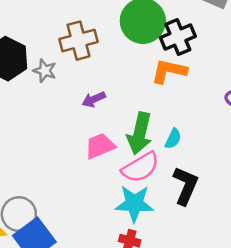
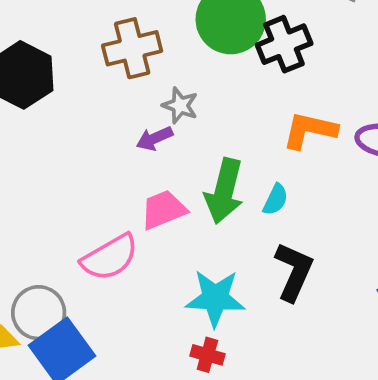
gray star: (45, 71) -> (180, 105), moved
orange L-shape: (169, 71) -> (310, 130), moved
pink semicircle: (140, 167) -> (110, 257), moved

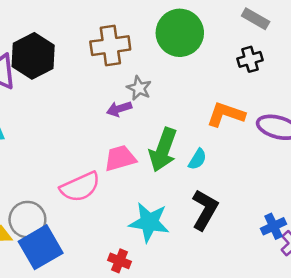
black cross: (284, 44) -> (250, 59), moved, size x0.7
red cross: (207, 355) -> (120, 261), moved

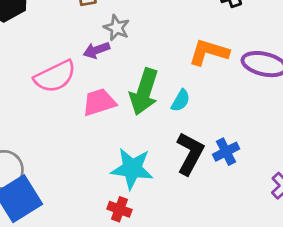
pink semicircle: (80, 187) -> (55, 76), moved
blue cross: (274, 226) -> (226, 152), moved
red cross: (120, 261) -> (119, 209), moved

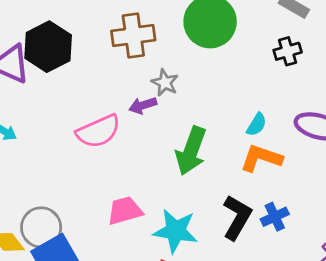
orange L-shape: (209, 52) -> (261, 158), moved
cyan semicircle: (181, 101) -> (257, 125), moved
pink trapezoid: (99, 102) -> (125, 211), moved

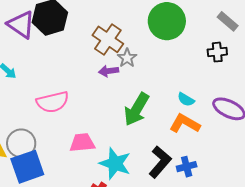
brown cross: (133, 36) -> (108, 39), moved, turned 32
cyan semicircle: (257, 125) -> (186, 99), turned 78
pink semicircle: (98, 131) -> (53, 102), moved

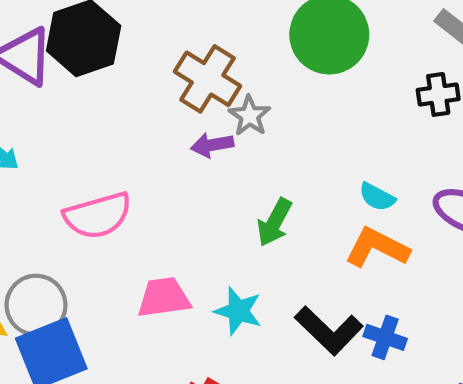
green arrow: (137, 109) -> (274, 222), size x0.7
black L-shape: (160, 162) -> (329, 331), turned 96
cyan star: (115, 163) -> (238, 311), moved, size x0.7
blue cross: (187, 167) -> (385, 337), turned 36

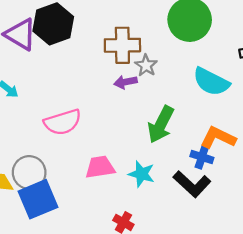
brown cross: (208, 79) -> (122, 45), turned -32
cyan semicircle: (377, 197) -> (211, 82), moved, size x1.8
green arrow: (274, 222) -> (161, 124), size x1.4
blue cross: (385, 337) -> (202, 157), moved

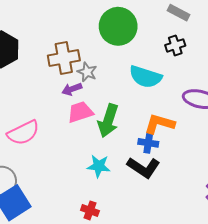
pink trapezoid: (100, 167) -> (80, 112), moved

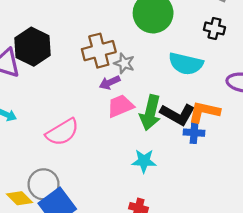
black cross: (175, 45) -> (214, 28), turned 36
black L-shape: (144, 168) -> (178, 114), moved

